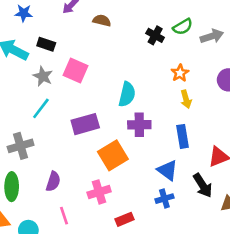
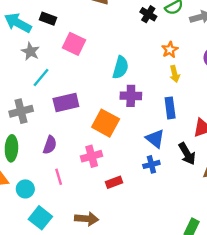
gray star: (43, 76) -> (30, 51), moved
purple rectangle: (85, 124) -> (66, 103), moved
orange square: (113, 155) -> (106, 123), turned -32

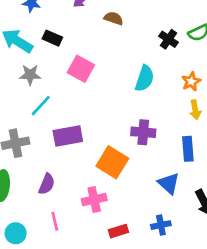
gray star: (30, 51) -> (30, 75), turned -30
cyan semicircle: (120, 67) -> (145, 78), moved
blue cross: (151, 164) -> (161, 225), moved

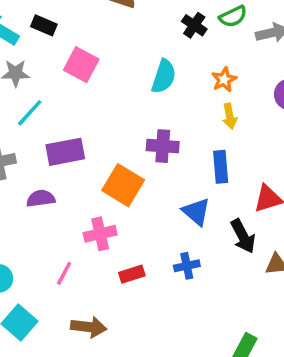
purple semicircle: (47, 184) -> (41, 198), moved, turned -120
pink line: (55, 221) -> (64, 273), moved, turned 42

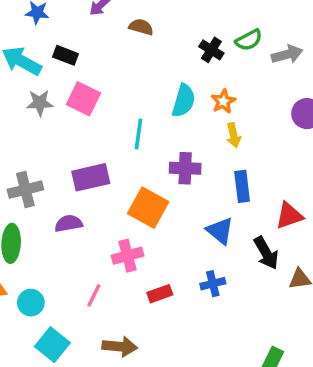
pink square: (81, 65) -> (83, 99), moved
orange star: (224, 80) -> (223, 101), moved
cyan line: (30, 113) -> (139, 134), moved, turned -32
yellow arrow: (230, 116) -> (234, 135), moved

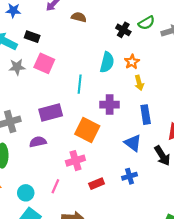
cyan circle: (31, 303) -> (26, 193), moved

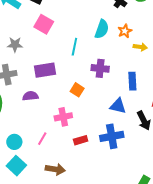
gray star: (17, 67) -> (15, 45), moved
yellow arrow: (139, 83) -> (140, 47), moved, turned -72
orange square: (87, 130) -> (77, 90), size x0.6
blue triangle: (133, 143) -> (118, 106), turned -30
blue cross: (130, 176) -> (112, 136), size x1.6

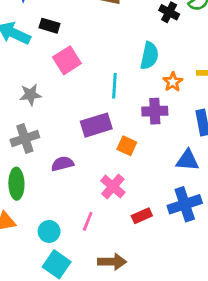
pink square: (44, 24) -> (67, 60), turned 36
orange star: (125, 31) -> (173, 82), moved
purple rectangle: (45, 70) -> (96, 125), moved
pink cross: (63, 117) -> (113, 187), turned -30

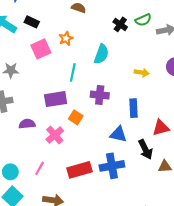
orange star: (173, 82) -> (66, 38), moved
pink cross: (113, 187) -> (55, 135), moved
red rectangle: (142, 216) -> (79, 170), size x1.6

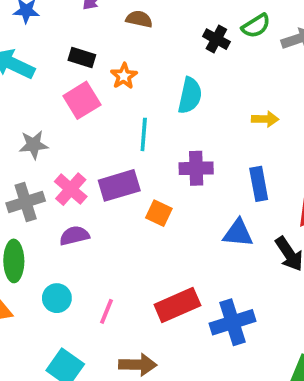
black rectangle: (32, 22) -> (82, 58), moved
pink cross: (55, 135) -> (71, 189), moved
blue cross: (112, 166) -> (232, 322), moved
cyan circle: (10, 172) -> (57, 298), moved

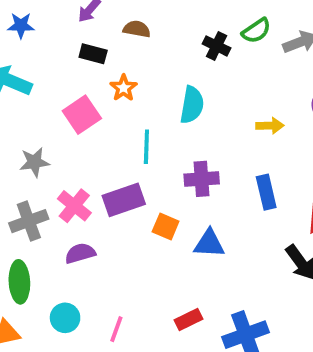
black rectangle: (82, 58) -> (93, 54), moved
blue triangle: (238, 233) -> (209, 244), moved
red rectangle: (177, 305) -> (189, 320), size x0.6

